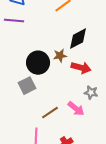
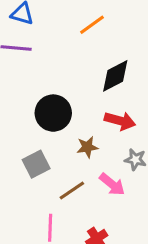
brown star: (60, 56) -> (87, 147), moved
gray square: (27, 86) -> (36, 164), moved

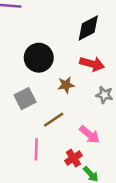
pink arrow: (112, 184) -> (90, 135), moved

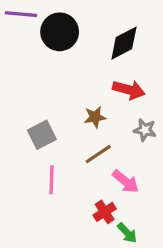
black circle: (39, 58) -> (60, 32), moved
brown line: (54, 120) -> (98, 154), moved
pink line: (36, 149) -> (52, 180), moved

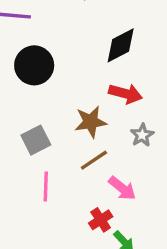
black circle: (60, 32) -> (34, 65), moved
brown star: (95, 117) -> (91, 122), size x1.4
gray star: (145, 130) -> (142, 135), turned 30

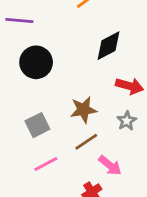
red arrow: (125, 94) -> (129, 86), moved
pink line: (46, 187) -> (46, 164), turned 60

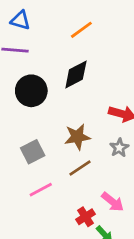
black diamond: (109, 46) -> (76, 75), moved
pink arrow: (110, 165) -> (113, 202), moved

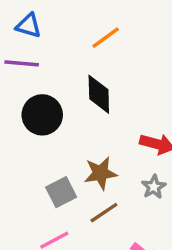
black diamond: (76, 75) -> (99, 94), turned -64
gray square: (33, 152) -> (61, 192), moved

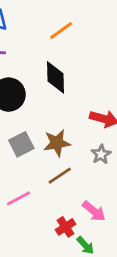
gray square: (61, 192) -> (21, 144), moved

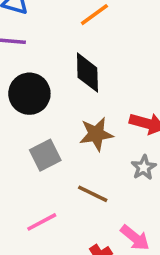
brown star: (57, 143) -> (96, 134), moved
brown line: (60, 176) -> (93, 194), turned 60

